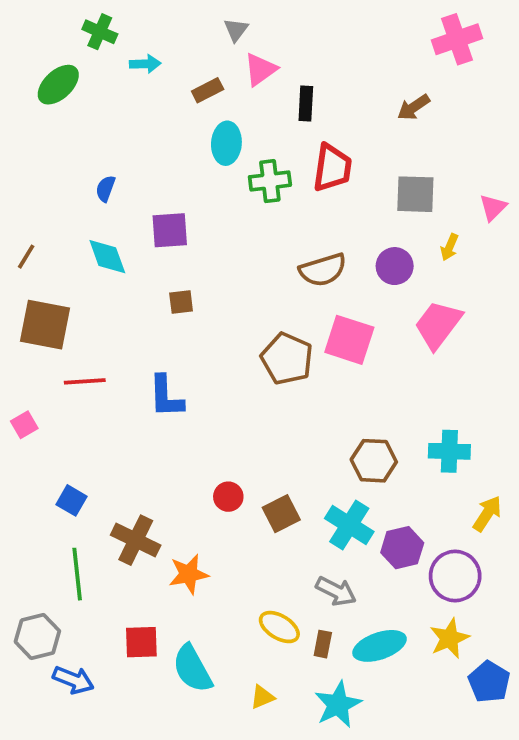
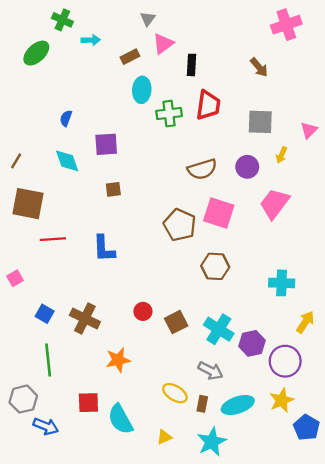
brown arrow: (414, 107) -> (259, 67), turned -96
pink square: (24, 425) -> (15, 278), moved
brown hexagon: (374, 461) -> (215, 266), moved
brown cross: (136, 540) -> (85, 318), moved

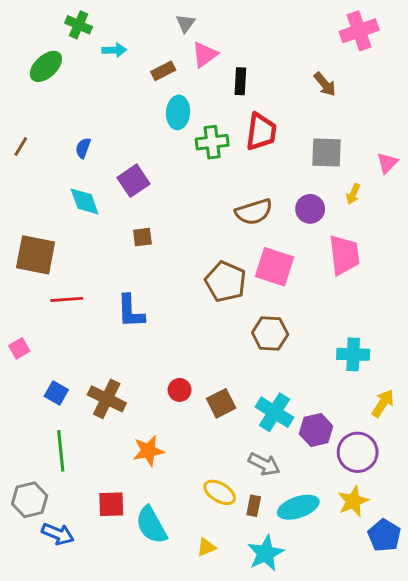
purple square: (106, 144) -> (134, 181), turned -30
brown line: (16, 161) -> (21, 147), moved
pink trapezoid: (274, 204) -> (344, 255), turned 136

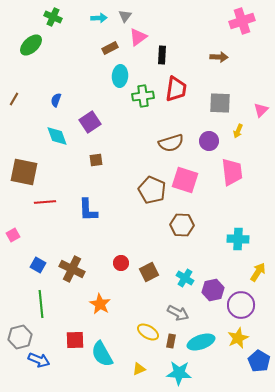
cyan arrow: (114, 50) -> (99, 18), moved
brown arrow: (325, 84) -> (219, 57), turned -48
cyan cross: (274, 412) -> (185, 278), size x0.7
orange star: (148, 451) -> (100, 304), turned -30
cyan star: (266, 553) -> (179, 373), turned 30

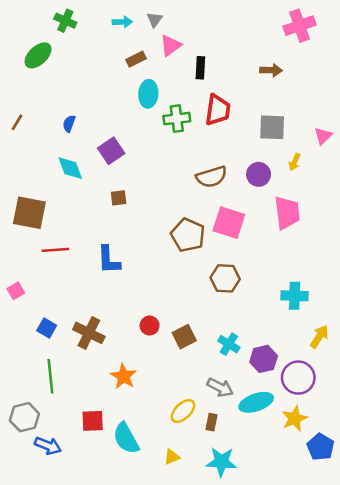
yellow ellipse: (148, 332) -> (183, 411), turned -75
cyan ellipse: (201, 342) -> (256, 402), moved

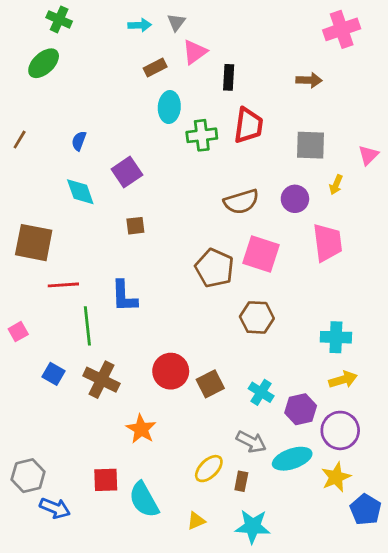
green cross: (65, 21) -> (59, 19), moved
red circle: (150, 326) -> (171, 371), size x1.6
yellow arrow: (319, 337) -> (343, 380), moved, turned 40
green line: (50, 376) -> (87, 326), moved

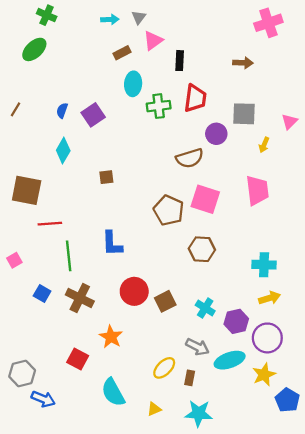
purple square: (127, 172) -> (93, 115), moved
cyan diamond: (80, 192) -> (63, 150), turned 50
purple circle: (295, 199) -> (216, 134), moved
blue L-shape: (124, 296) -> (112, 244), moved
red square: (106, 480) -> (78, 359), moved, turned 30

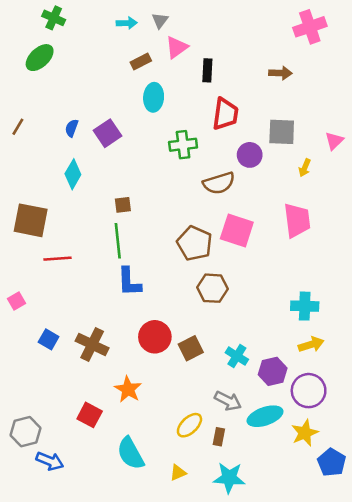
green cross: (159, 106) -> (183, 145), moved
brown hexagon: (202, 249) -> (213, 288), moved
green line: (69, 256) -> (118, 241), moved

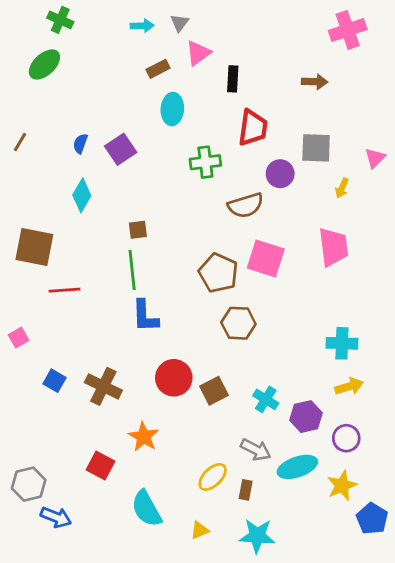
purple circle: (309, 391) -> (346, 438), size x0.7

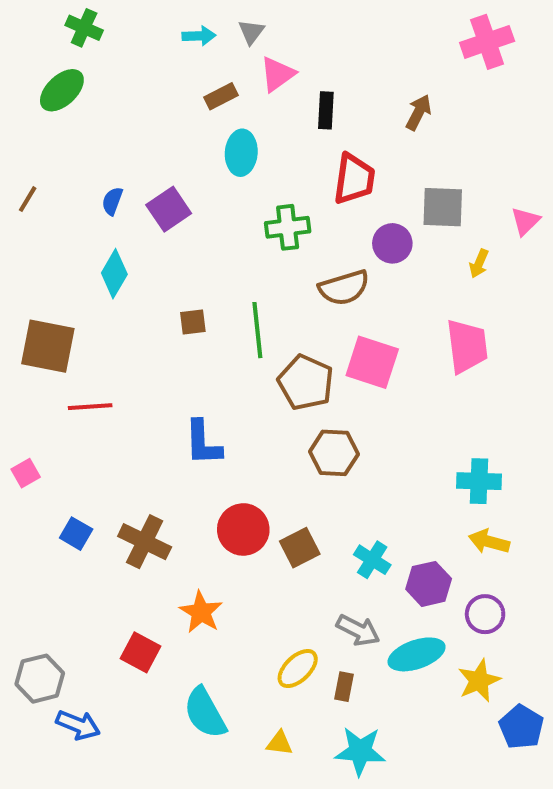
brown arrow: (315, 82) -> (419, 112), moved, turned -65
green line: (132, 270) -> (257, 330), moved
yellow arrow: (349, 386) -> (489, 542), turned -148
yellow triangle: (200, 530) -> (280, 743), turned 30

